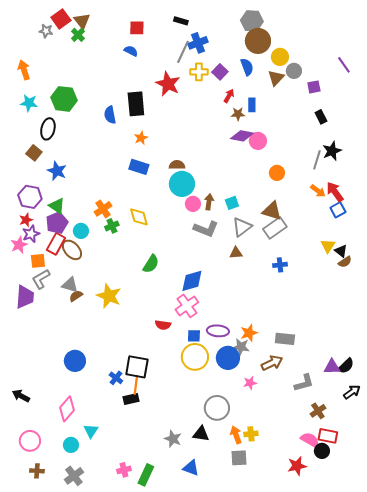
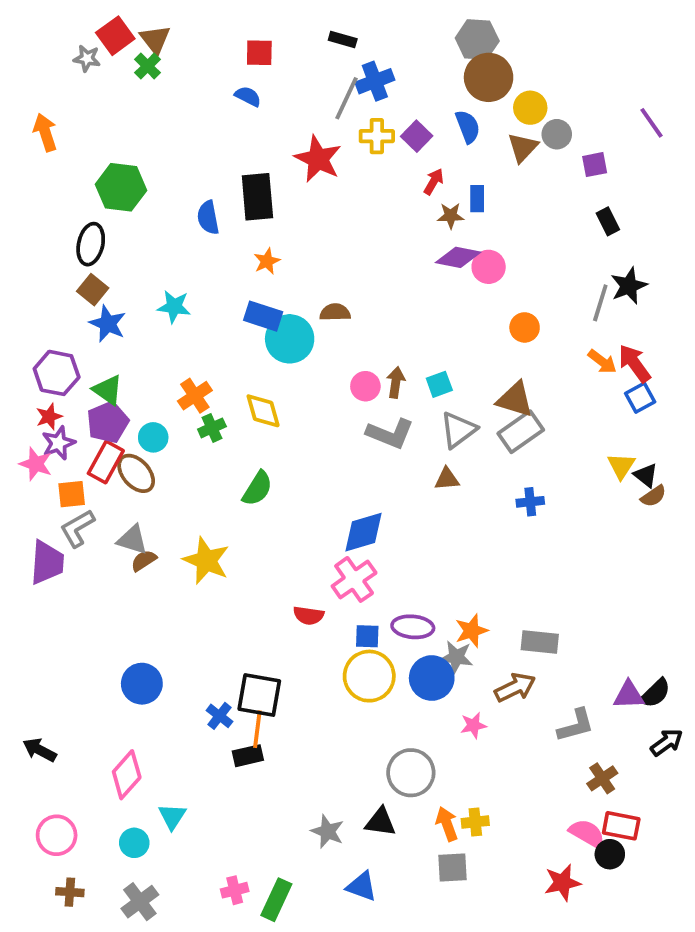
cyan star: (29, 103) -> (174, 307), moved
brown square: (34, 153) -> (93, 290), moved
cyan circle: (182, 184) -> (290, 339), moved
pink star: (19, 245) -> (36, 464), turned -30
green semicircle: (151, 264) -> (257, 489), moved

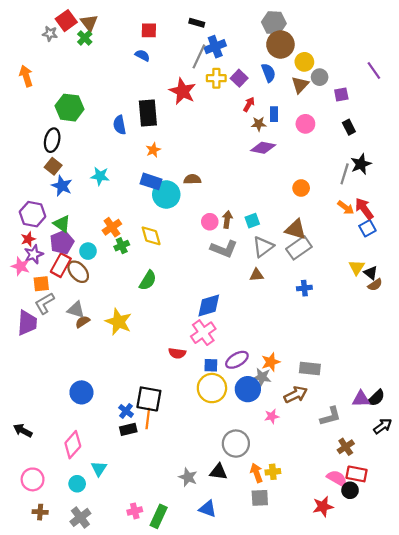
pink circle: (489, 267) -> (305, 124), moved
purple ellipse: (413, 627) -> (237, 360), turned -35
black rectangle: (248, 756) -> (128, 429), moved

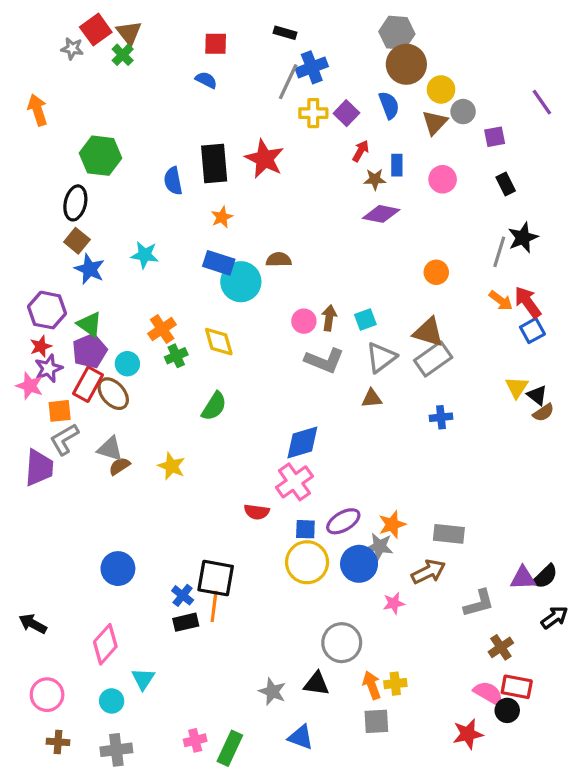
red star: (183, 91) -> (264, 159), moved
yellow star: (118, 322) -> (172, 466), size x0.7
gray cross: (80, 517) -> (116, 750), turned 30

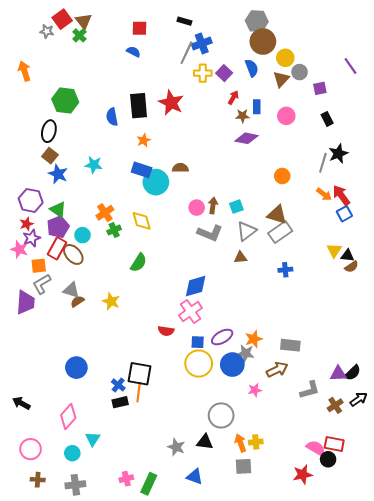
black triangle: (537, 395) -> (347, 255), turned -32
brown cross: (501, 647) -> (335, 405), moved

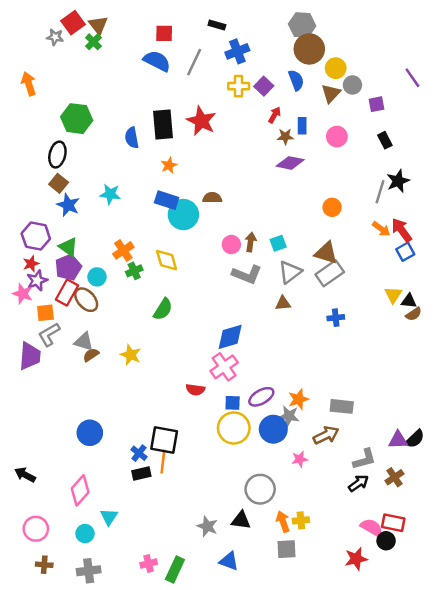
blue semicircle: (133, 52) -> (157, 61), size x1.6
gray line: (186, 53) -> (194, 62), moved
black arrow: (359, 399) -> (358, 483), moved

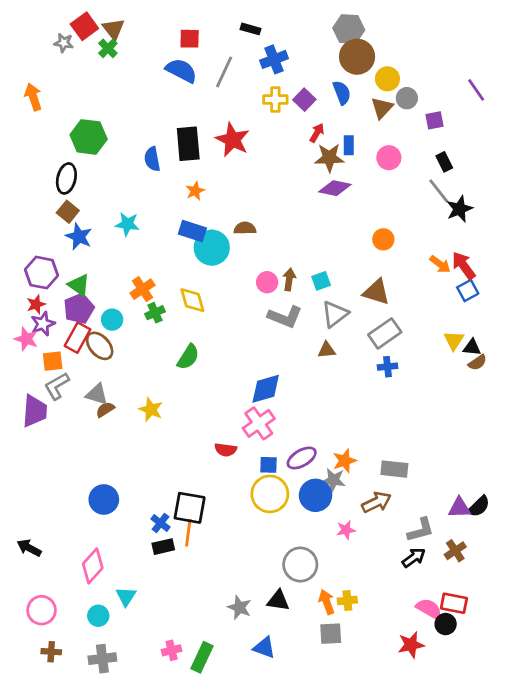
brown star: (285, 137) -> (329, 158), size x1.5
gray line: (380, 192) -> (439, 191), moved, turned -55
gray rectangle: (330, 273) -> (385, 333), moved

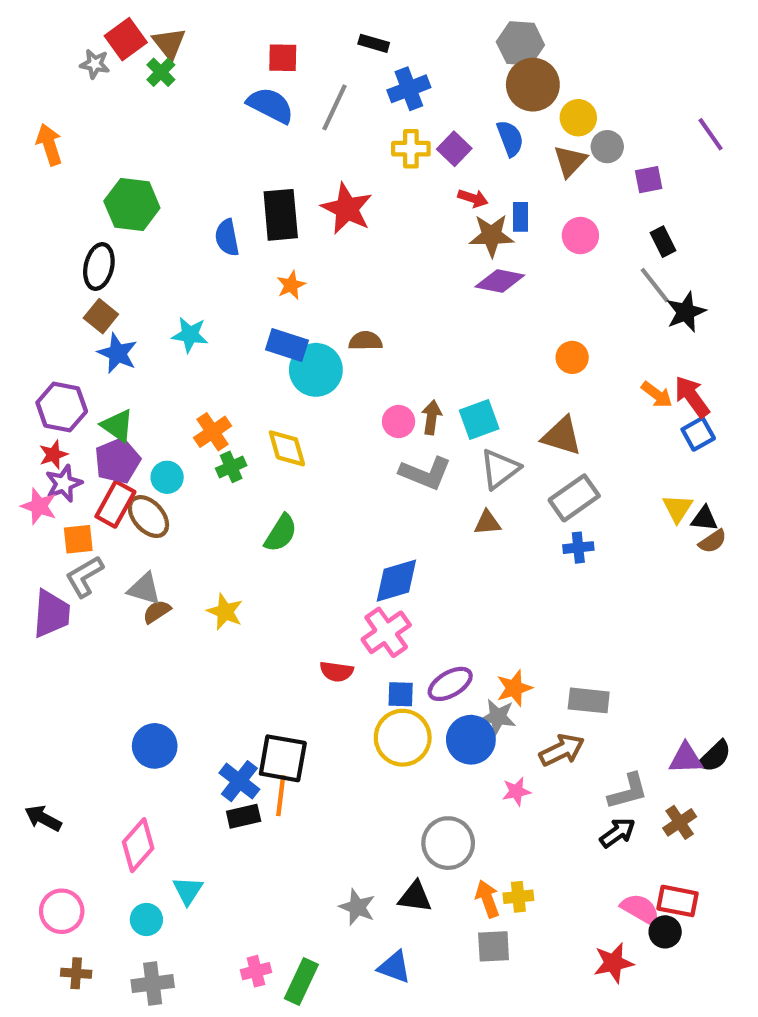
red arrow: (317, 133) -> (473, 198), turned 78
cyan square: (321, 281) -> (479, 419), size x1.4
blue cross: (161, 523) -> (239, 781), size x1.4

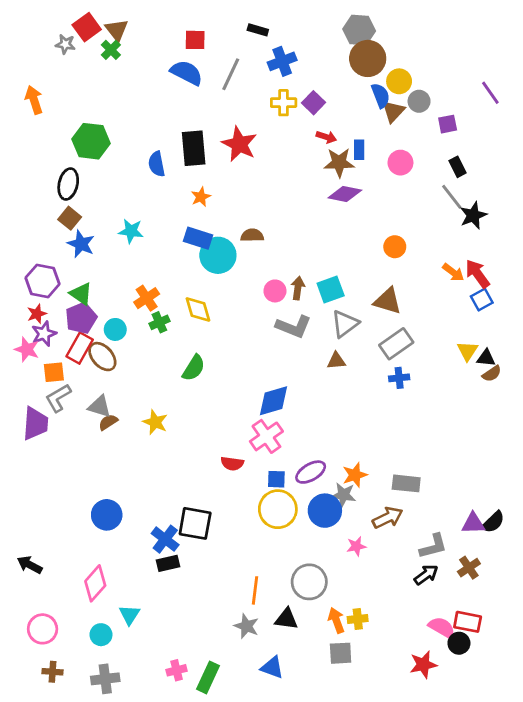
blue semicircle: (510, 138) -> (381, 96), moved
orange line: (281, 796) -> (255, 590), moved

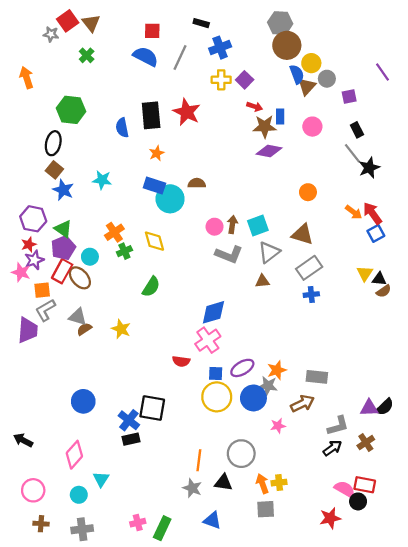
green cross: (111, 50) -> (87, 55), moved

